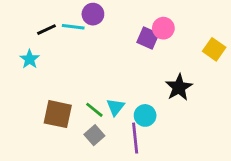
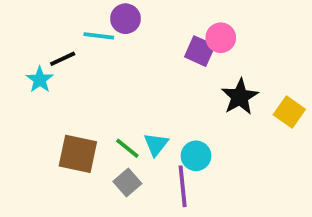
black line: (46, 30) -> (63, 59), moved
yellow square: (214, 49) -> (289, 112), moved
black star: (179, 87) -> (240, 97), moved

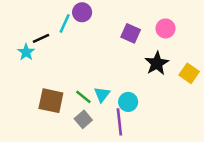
cyan line: (99, 36) -> (65, 23), turned -72
pink circle: (221, 38) -> (165, 28), moved

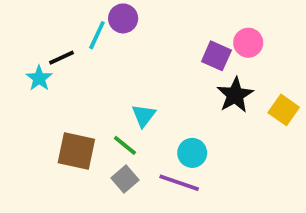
purple square: (131, 33) -> (216, 56), moved
cyan triangle: (102, 94) -> (144, 116), moved
purple line: (119, 122) -> (179, 183), turned -65

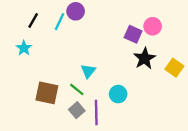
black line: (61, 58) -> (33, 21), moved, turned -35
purple line: (179, 183) -> (96, 112), moved, turned 70

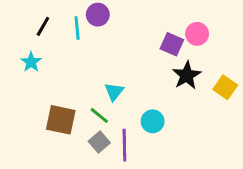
cyan line: (60, 22) -> (77, 28), turned -30

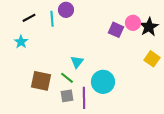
black line: (43, 26) -> (29, 18), turned 32
black star: (187, 75) -> (149, 27), moved
cyan circle: (153, 121) -> (103, 82), size x1.5
gray square: (99, 142) -> (67, 96), turned 32

